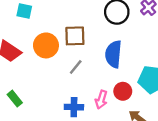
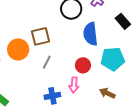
blue semicircle: (113, 54) -> (90, 34), moved
red circle: (123, 91) -> (83, 65), moved

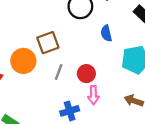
blue semicircle: (90, 34) -> (106, 33), size x0.6
red circle: (83, 65) -> (86, 74), moved

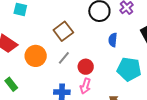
brown square: (48, 43) -> (63, 31), turned -36
orange circle: (23, 61) -> (36, 56), moved

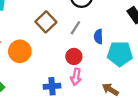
blue semicircle: (113, 40) -> (98, 37), moved
gray line: (64, 58) -> (75, 28), moved

